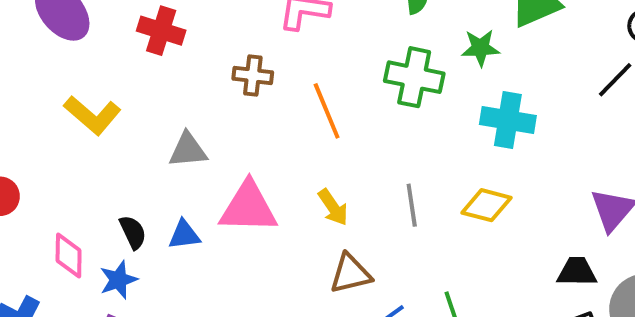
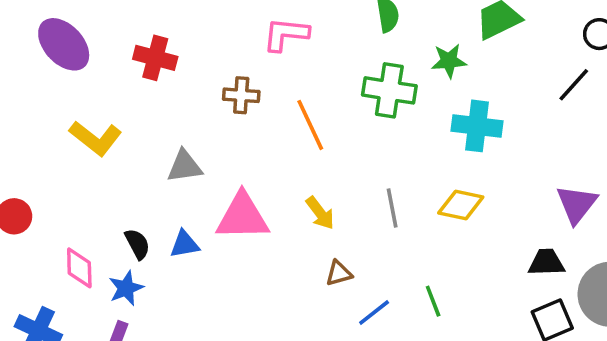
brown triangle: (350, 274) -> (339, 273), size x0.7

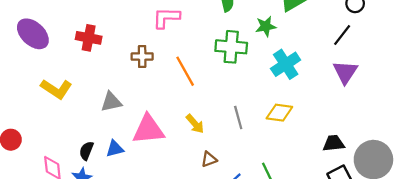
cyan cross: (477, 126) -> (286, 64), turned -36
purple triangle: (577, 204) -> (345, 72), moved
black semicircle: (137, 244) -> (86, 151), turned -126

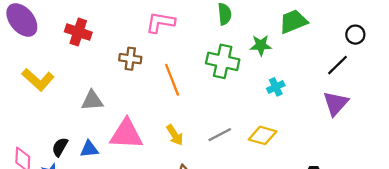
cyan cross: (286, 64) -> (276, 87), size x0.6
gray line: (238, 118) -> (220, 135), turned 70

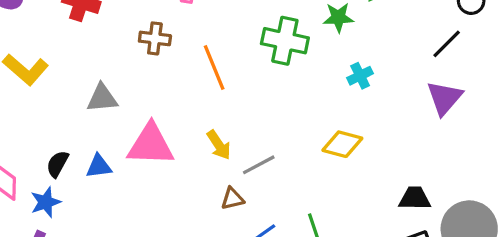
gray line: (220, 135) -> (259, 165), moved

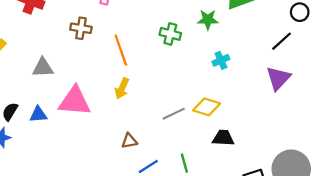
green cross: (285, 41) -> (170, 34), size x0.7
yellow arrow: (219, 145) -> (122, 88), moved, turned 55
gray line: (259, 165) -> (174, 114), moved
black trapezoid: (415, 198) -> (223, 138), moved

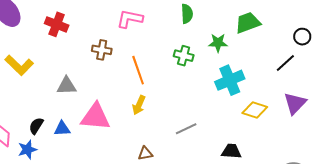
cyan cross: (221, 60) -> (230, 80), size x1.8
purple triangle: (278, 78) -> (295, 103), moved
yellow diamond: (207, 107) -> (255, 110), moved

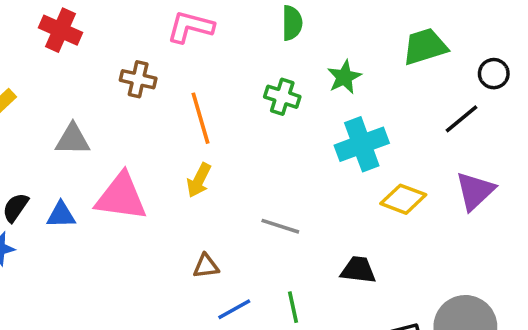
green trapezoid: (248, 23) -> (425, 47), moved
green star: (218, 43) -> (344, 77), turned -30
gray line: (186, 129) -> (280, 226), turned 40

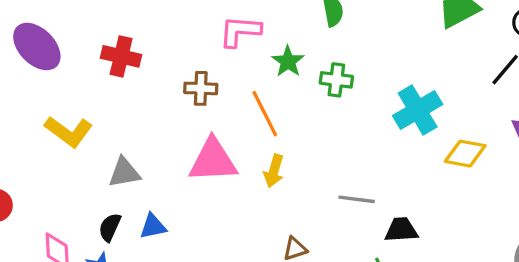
green star: (344, 77) -> (288, 61), moved
gray triangle: (73, 139) -> (124, 173), moved
pink triangle: (121, 197) -> (213, 160), moved
black trapezoid: (358, 270) -> (401, 230), moved

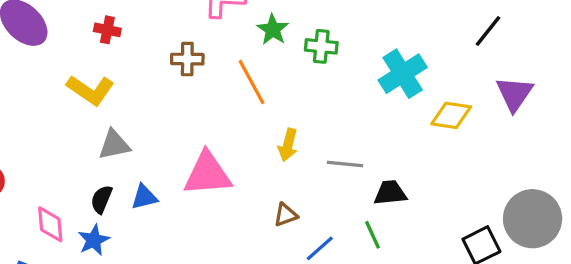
red cross: (121, 56) -> (107, 30), size x0.7
yellow L-shape: (69, 132) -> (90, 90), moved
pink triangle: (213, 160) -> (207, 174), moved
yellow arrow: (274, 171) -> (288, 145), moved

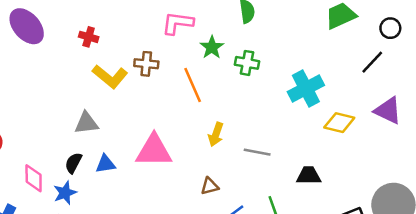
yellow L-shape: (90, 90) -> (110, 76), moved
purple triangle: (514, 94) -> (388, 111), turned -44
black trapezoid: (390, 193) -> (309, 176), moved

